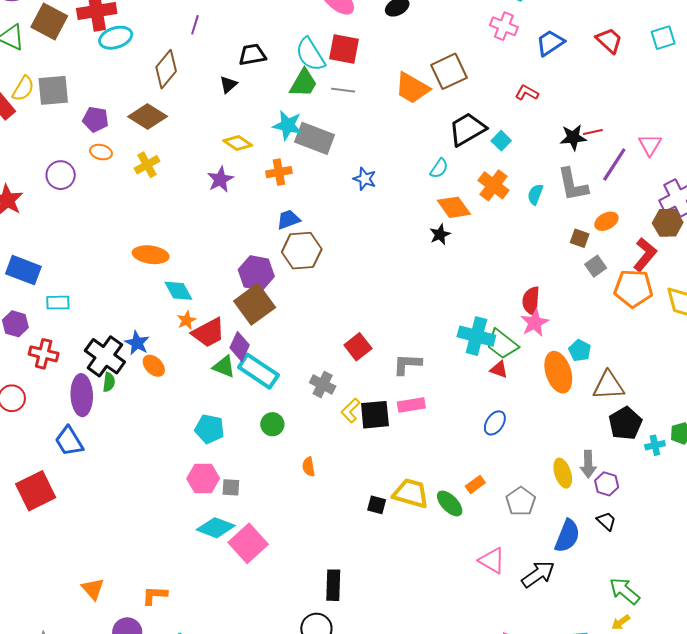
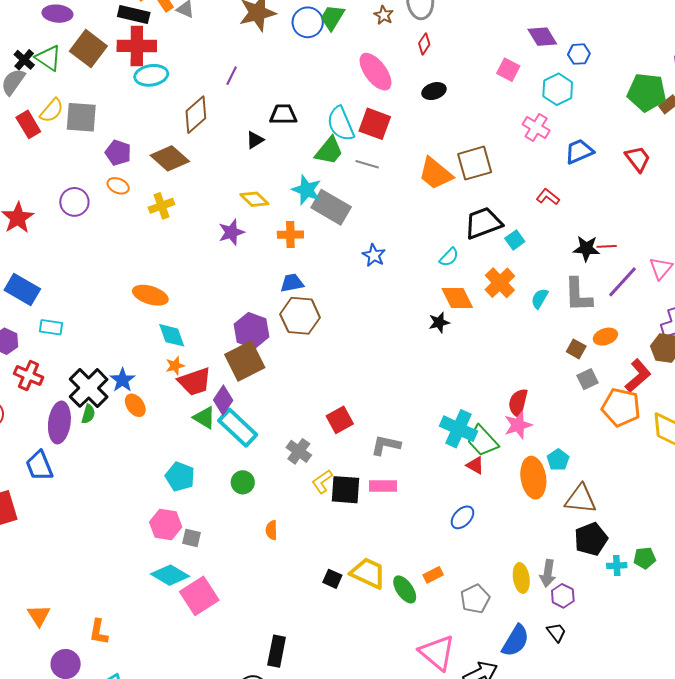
pink triangle: (492, 561) -> (437, 653), size x1.4
orange L-shape: (155, 595) -> (99, 632), turned -92

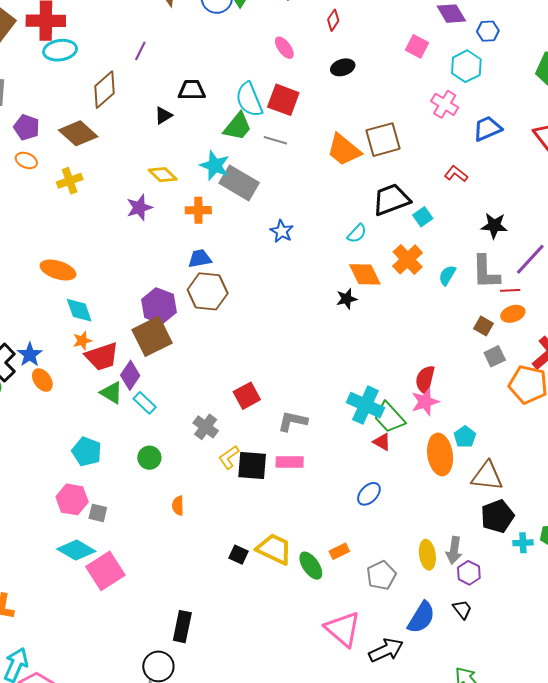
pink ellipse: (376, 72) -> (284, 48), size x0.6
red line: (607, 246) -> (510, 290), moved
cyan rectangle: (238, 428) -> (145, 403), size x0.6

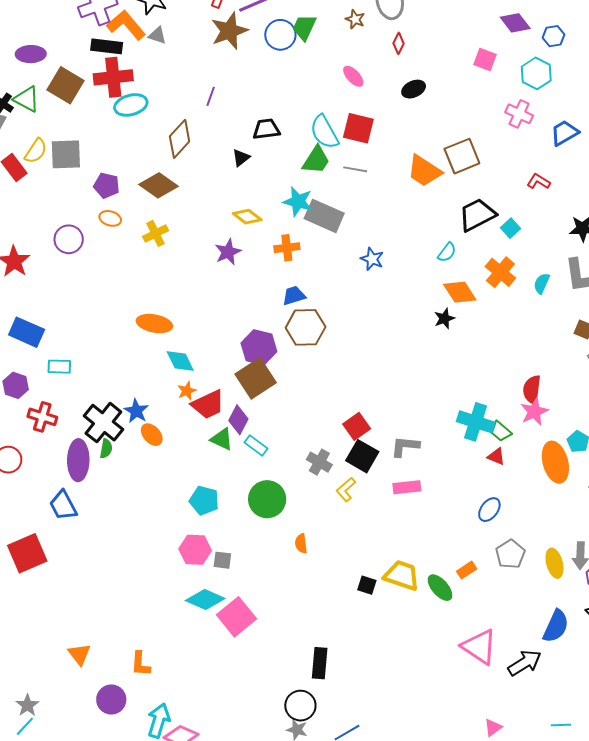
green trapezoid: (389, 417) -> (501, 431), size x0.7
green circle: (149, 458) -> (267, 499), size x1.6
black square: (252, 466) -> (362, 456), moved, turned 32
gray pentagon: (381, 575) -> (510, 554), moved

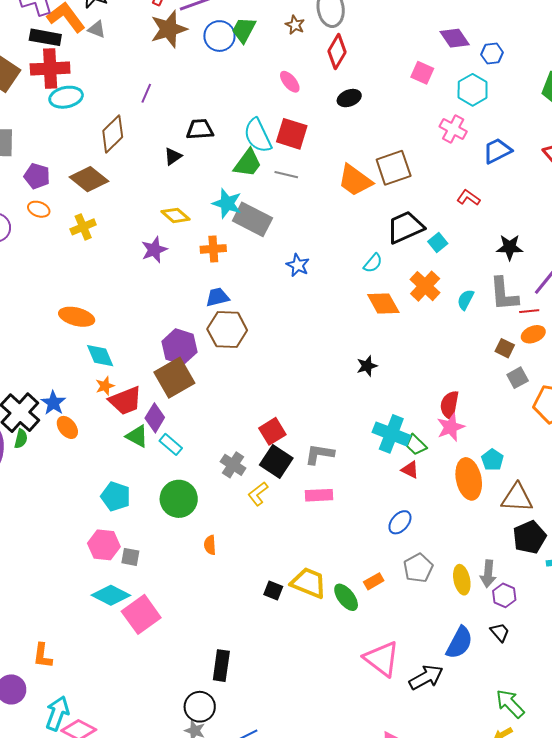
red diamond: (399, 43) -> (337, 52), size x1.6
black star: (444, 318) -> (367, 366), moved

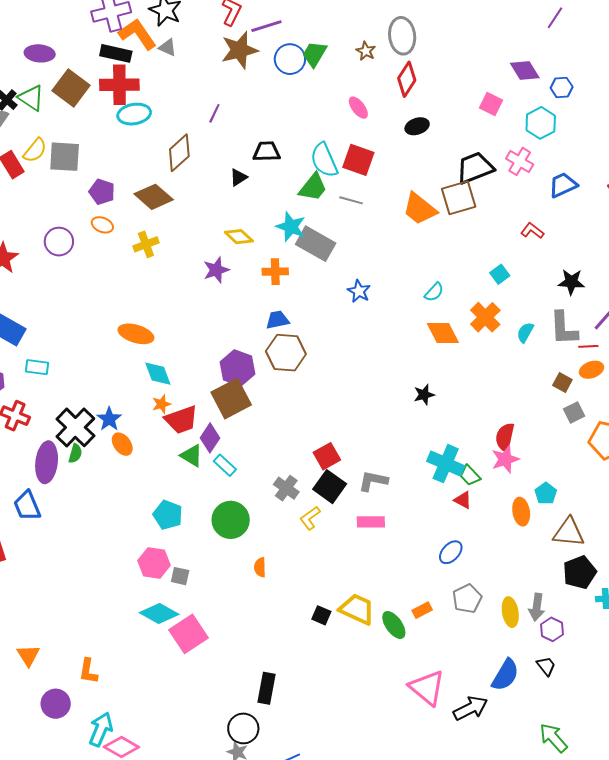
black trapezoid: (405, 227) -> (475, 168), moved
orange ellipse: (469, 479) -> (521, 512), size x0.7

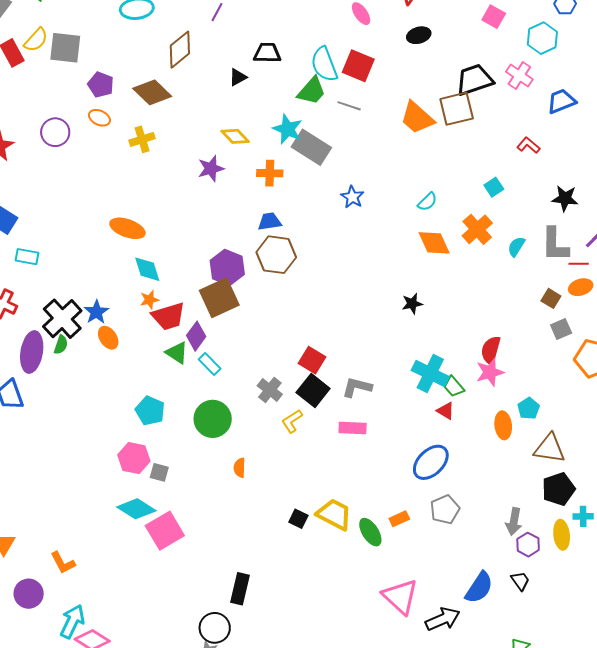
red square: (327, 456) -> (312, 360), turned -32
blue ellipse: (451, 552) -> (431, 462), size x1.5
yellow ellipse: (510, 612) -> (562, 535), moved
orange L-shape: (88, 671) -> (63, 563), turned -40

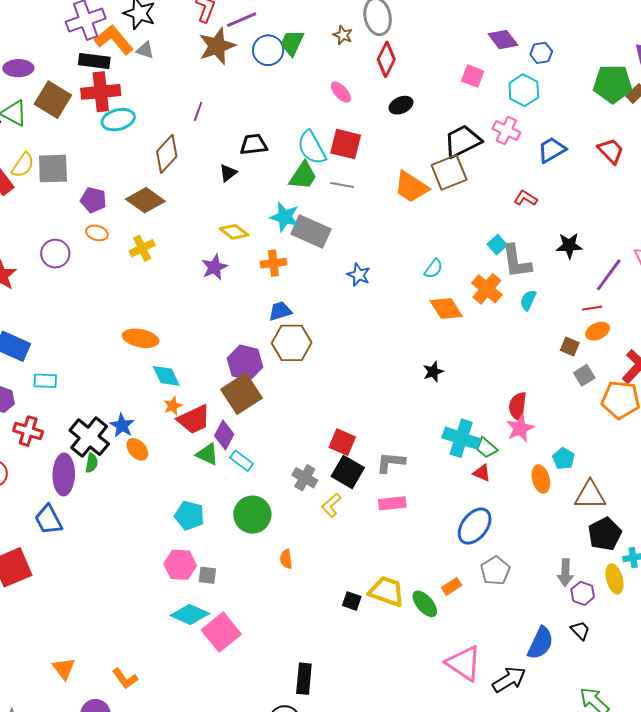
gray L-shape: (555, 244) -> (516, 261), moved

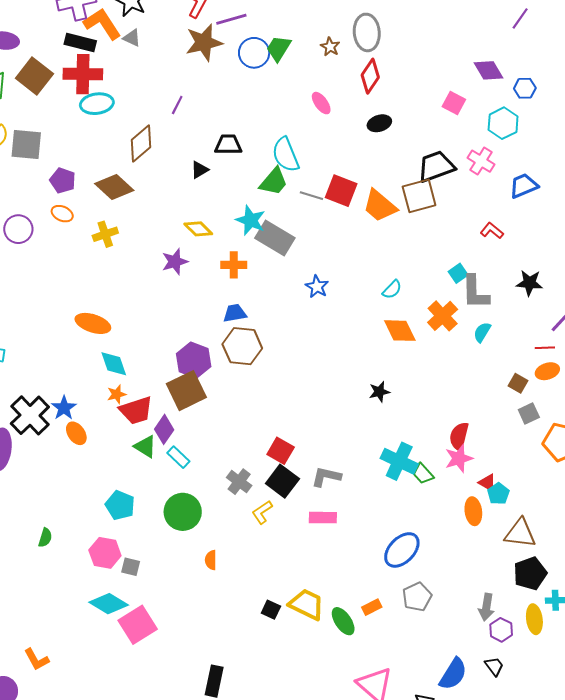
red square: (346, 144) -> (341, 191), moved
green semicircle: (92, 463) -> (45, 538), moved
red triangle: (482, 473) -> (487, 483), moved

